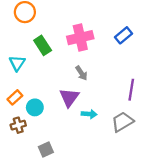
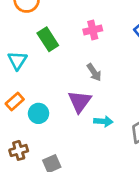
pink cross: (80, 38) -> (93, 30), size x0.6
brown cross: (18, 125) -> (19, 150), moved

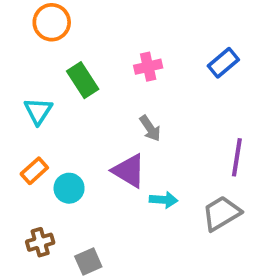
purple triangle: (80, 101) -> (129, 171), turned -35

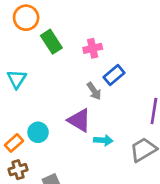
blue rectangle: (223, 63) -> (114, 75), moved
green rectangle: (83, 80) -> (51, 42), moved
orange rectangle: (34, 171) -> (14, 143), moved

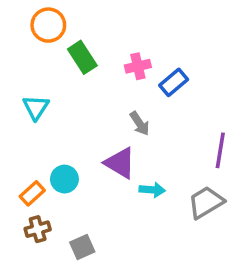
blue rectangle: (114, 75) -> (174, 82), moved

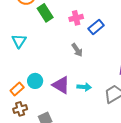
purple triangle: (120, 163) -> (61, 85), moved

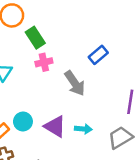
pink cross: (76, 18) -> (44, 62), moved
gray arrow: (77, 50) -> (75, 83), size x1.5

